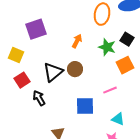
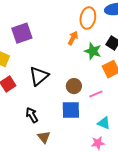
orange arrow: (77, 41) -> (73, 38), moved
brown circle: (75, 69) -> (74, 86), moved
black arrow: (39, 98) -> (32, 115), moved

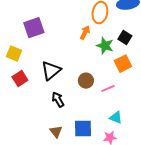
blue square: (71, 110) -> (83, 129), moved
black arrow: (32, 115) -> (58, 100), moved

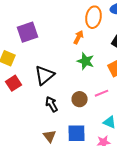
green star: (105, 46) -> (86, 61), moved
brown circle: (86, 81) -> (80, 99), moved

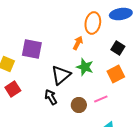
purple square: (28, 32) -> (32, 49), moved, turned 30
black triangle: (45, 75) -> (61, 75), moved
black arrow: (52, 104) -> (51, 97), moved

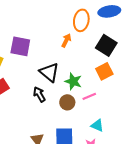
black square: (118, 48) -> (106, 45), size x1.5
green star: (85, 67) -> (73, 81), moved
black triangle: (61, 75) -> (49, 72), turned -40

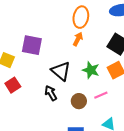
orange ellipse: (81, 20) -> (81, 17), moved
green star: (73, 81) -> (91, 70), moved

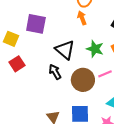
orange arrow: (78, 39) -> (82, 18), turned -48
brown circle: (79, 101) -> (83, 80), size x1.5

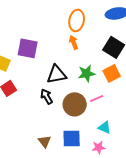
green star: (95, 49) -> (87, 73), turned -30
black triangle: (65, 50) -> (57, 74), turned -50

